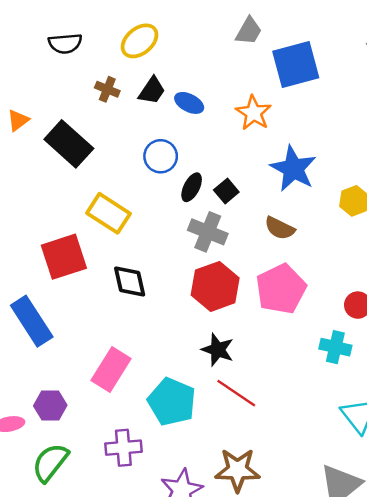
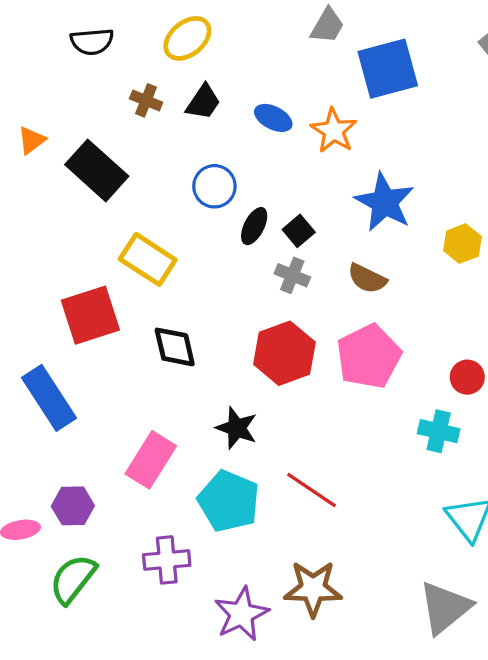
blue ellipse: (189, 103) -> (273, 118), moved
gray cross: (208, 232) -> (292, 275), moved, size x0.7
black star: (218, 350) -> (237, 428), moved

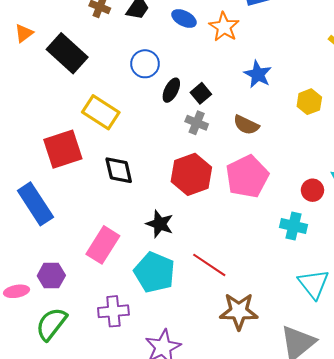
blue star: (385, 202) -> (258, 74), size x0.7
brown star: (313, 589) -> (239, 311), moved

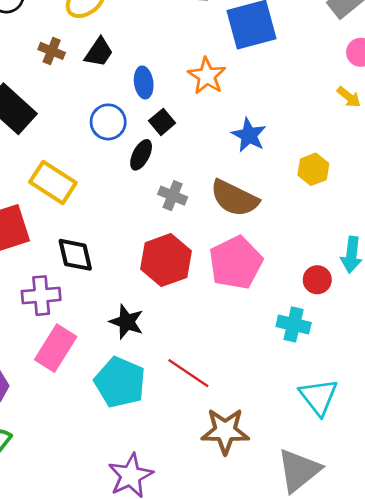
blue ellipse: (184, 19) -> (144, 83), moved, turned 55
black square: (201, 93) -> (162, 122), moved
brown semicircle: (246, 125) -> (234, 198), size x1.5
purple cross: (113, 311) -> (41, 296), moved

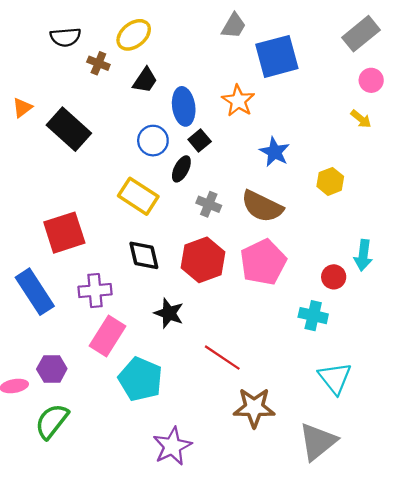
brown cross: (52, 51) -> (98, 63), moved
blue ellipse: (144, 83) -> (184, 106), size x1.4
yellow rectangle: (53, 182) -> (138, 196), moved
black diamond: (75, 255) -> (144, 255), moved
cyan pentagon: (120, 382) -> (140, 379), moved

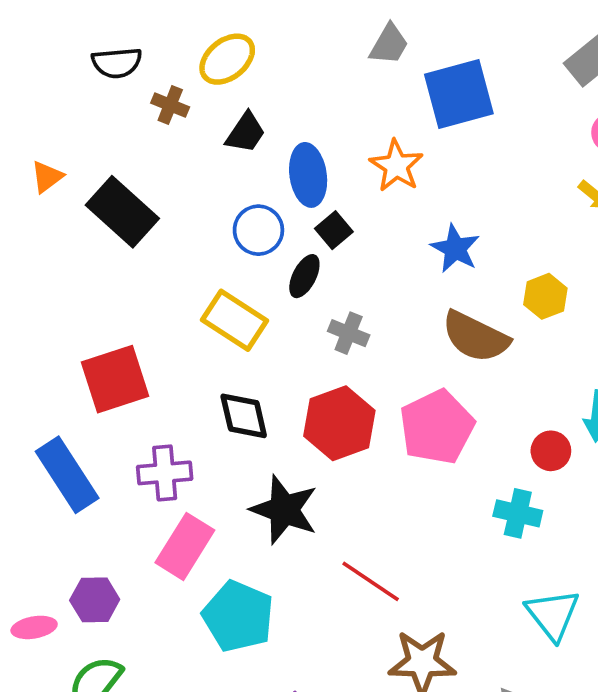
brown semicircle: (262, 206) -> (475, 337), moved
black star: (169, 313) -> (284, 510), size x1.4

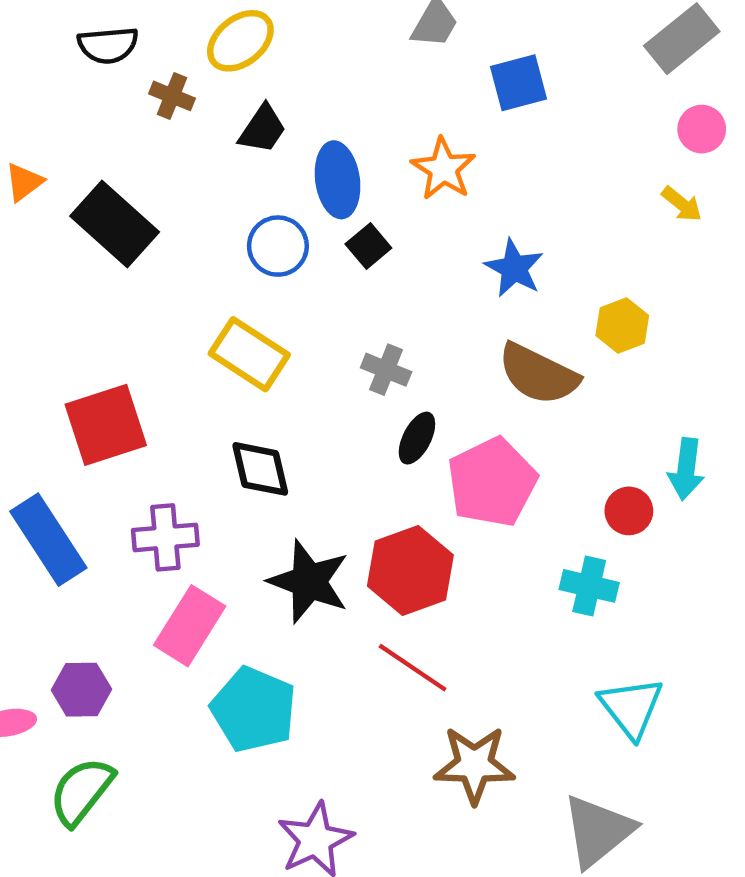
blue square: (459, 94) -> (519, 83), size x0.7
black ellipse: (304, 276) -> (417, 438), moved
red hexagon: (339, 423) -> (410, 571), moved

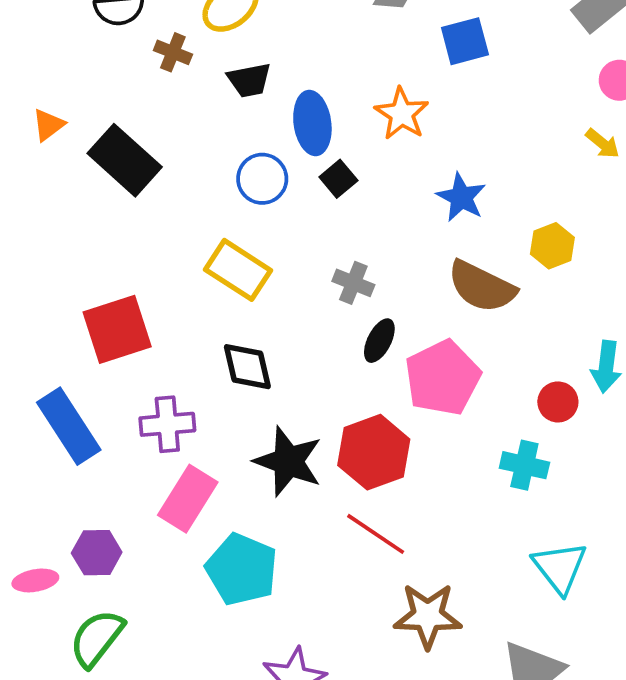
black trapezoid: (262, 129) -> (249, 80), turned 45

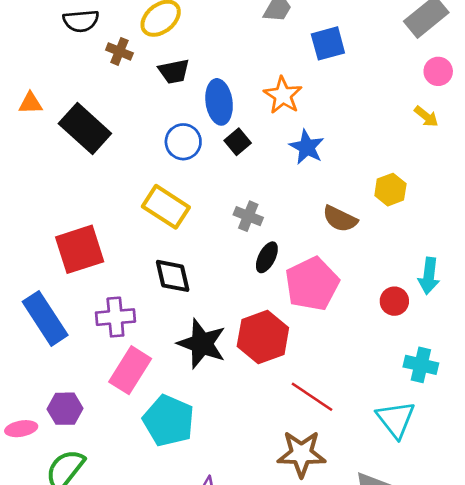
orange triangle: (48, 125) -> (30, 103), turned 35
blue star: (461, 197) -> (307, 147), moved
brown semicircle: (482, 287) -> (340, 219), size x0.7
cyan cross: (524, 465) -> (421, 365), moved
red line: (376, 534) -> (312, 397), moved

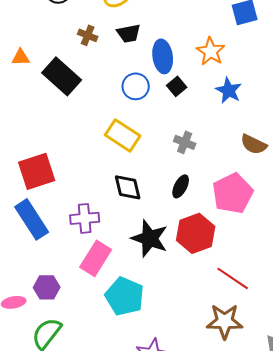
brown cross: (119, 51) -> (88, 35), moved
red square: (80, 249) -> (37, 171), moved
black ellipse: (267, 257) -> (181, 186), moved

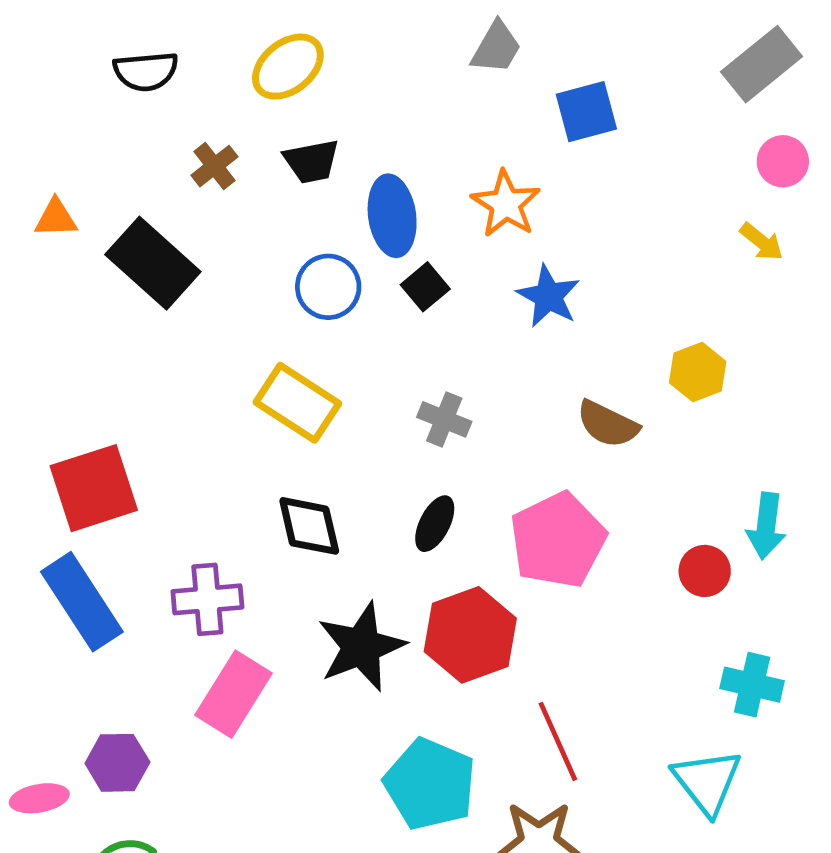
brown cross: (88, 35) -> (214, 166), turned 30
black star: (150, 238) -> (361, 647), turned 30
red line: (233, 278) -> (558, 741), turned 32
cyan pentagon: (125, 296) -> (430, 784), moved

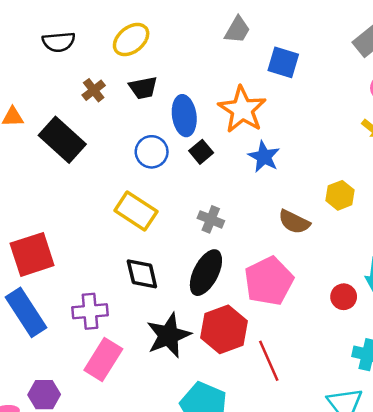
blue square: (586, 112) -> (283, 62), turned 32
orange star: (506, 204) -> (242, 110), size x1.4
black ellipse: (435, 524) -> (206, 273), size x1.6
red line: (558, 741) -> (269, 361), moved

